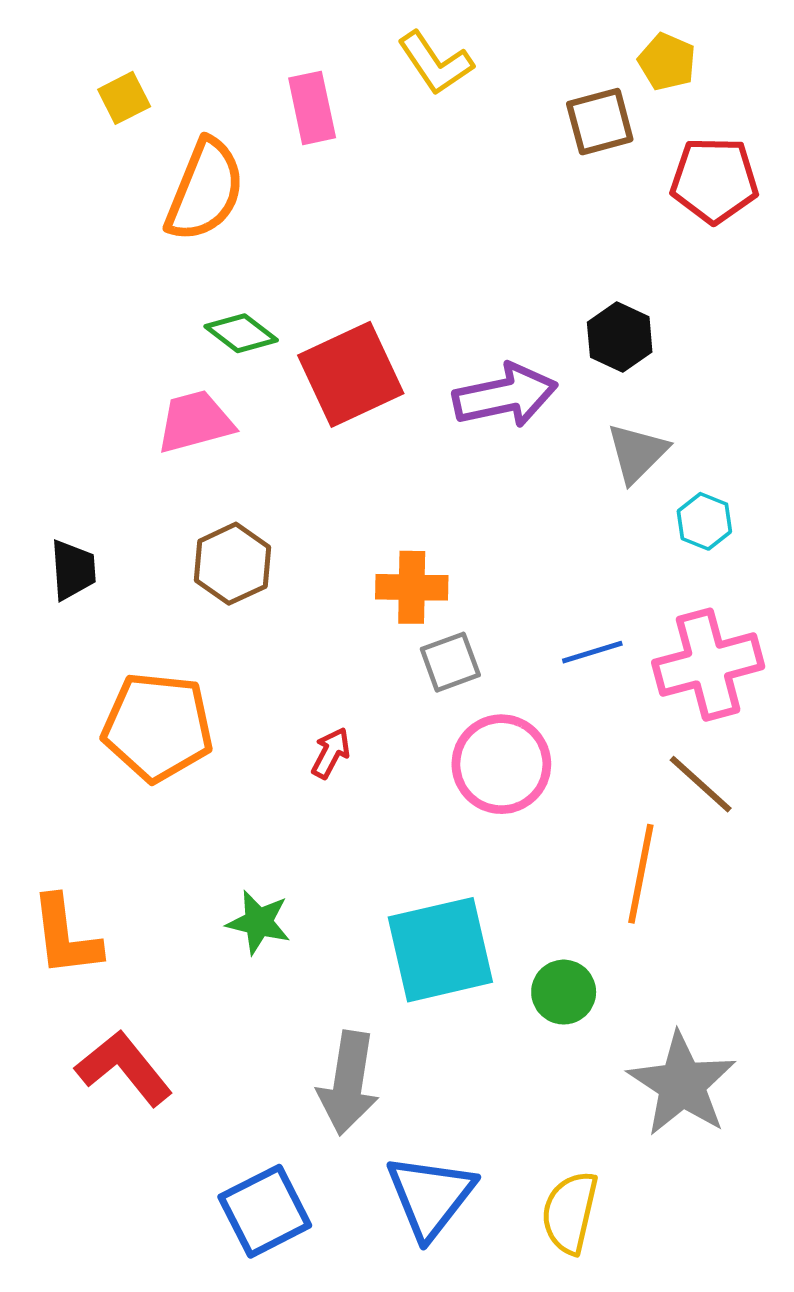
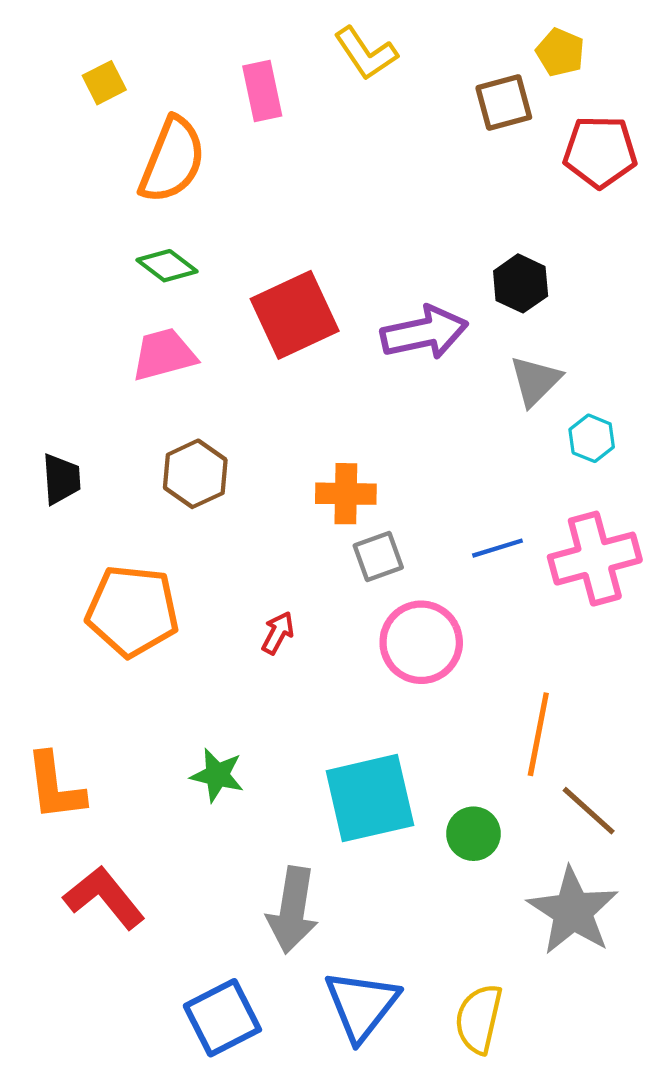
green diamond: (241, 333) -> (167, 266), moved
brown line: (701, 784) -> (589, 811), moved

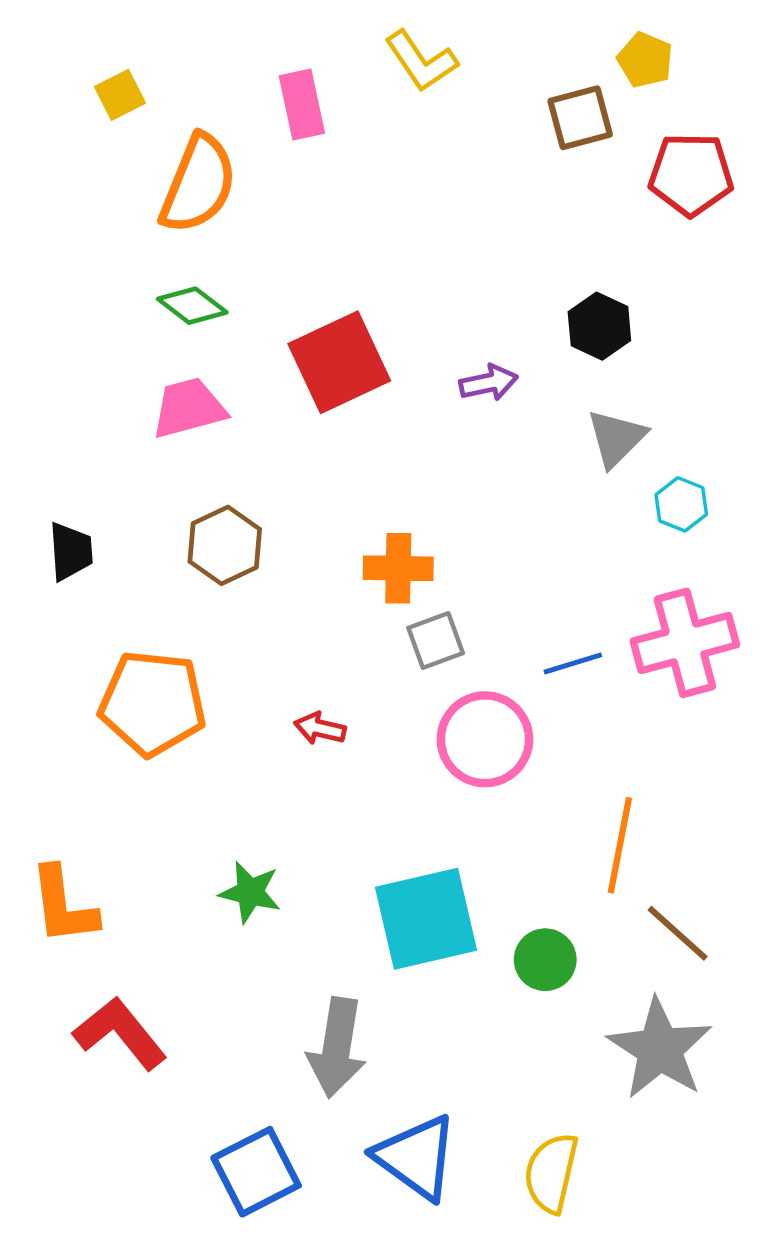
purple arrow: (424, 333) -> (489, 383), size x0.6
blue line: (498, 548) -> (573, 663), moved
red arrow: (278, 633) -> (320, 728), turned -105
blue triangle: (362, 1005) -> (416, 1157), turned -32

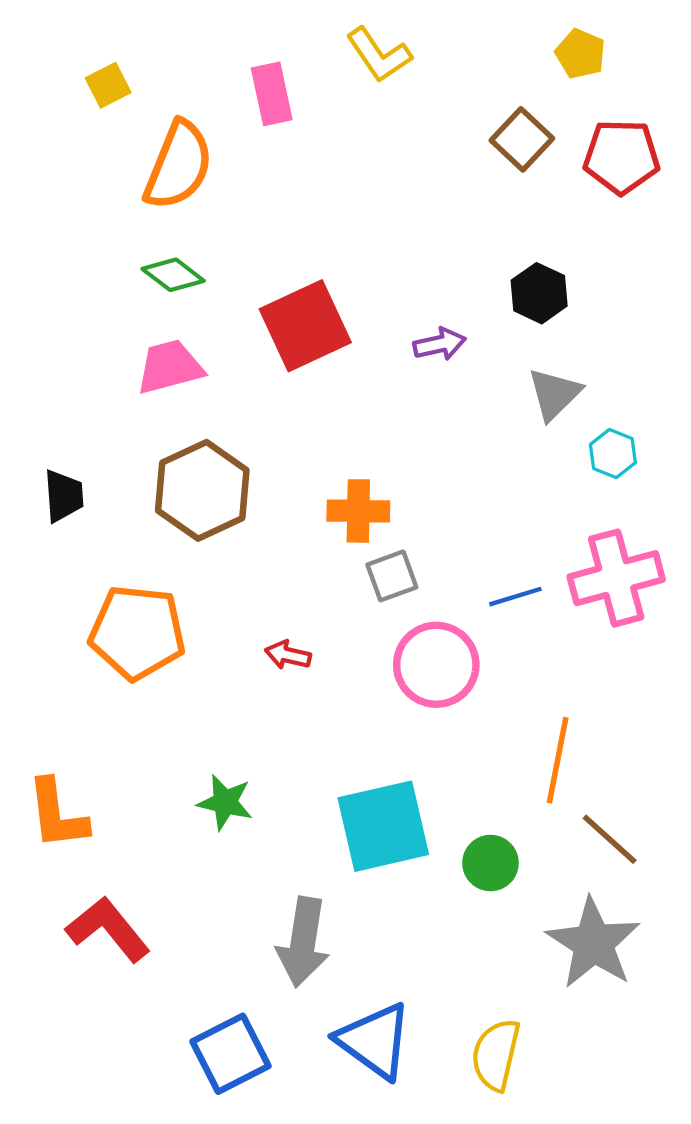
brown square: (580, 118) -> (522, 139), moved, turned -32
brown hexagon: (225, 545) -> (202, 490), size x1.4

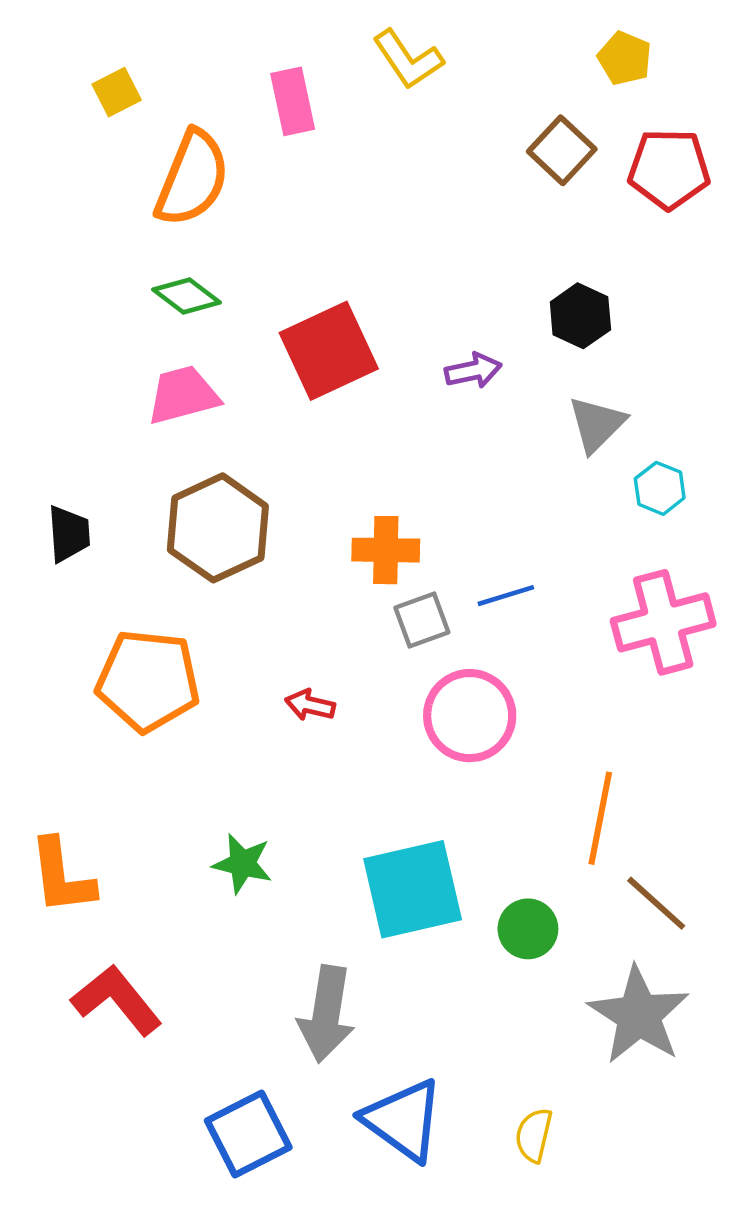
blue line: (515, 597) -> (506, 596), moved
yellow semicircle: (496, 1055) -> (534, 1135), size x0.7

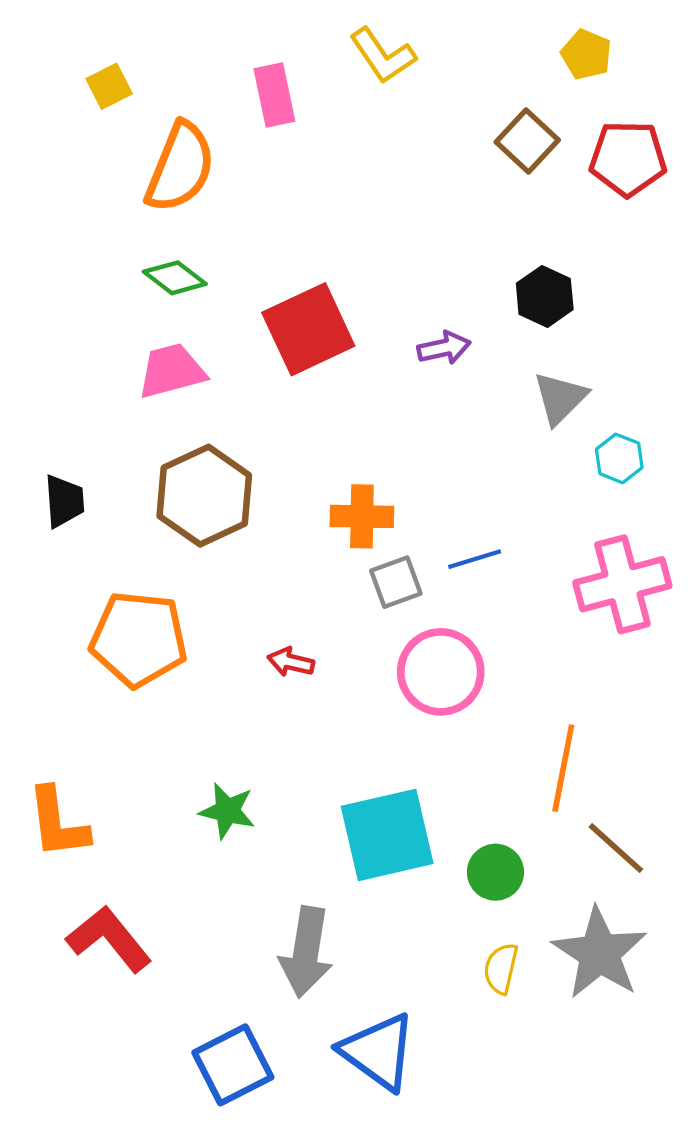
yellow semicircle: (534, 1135) -> (501, 968), moved

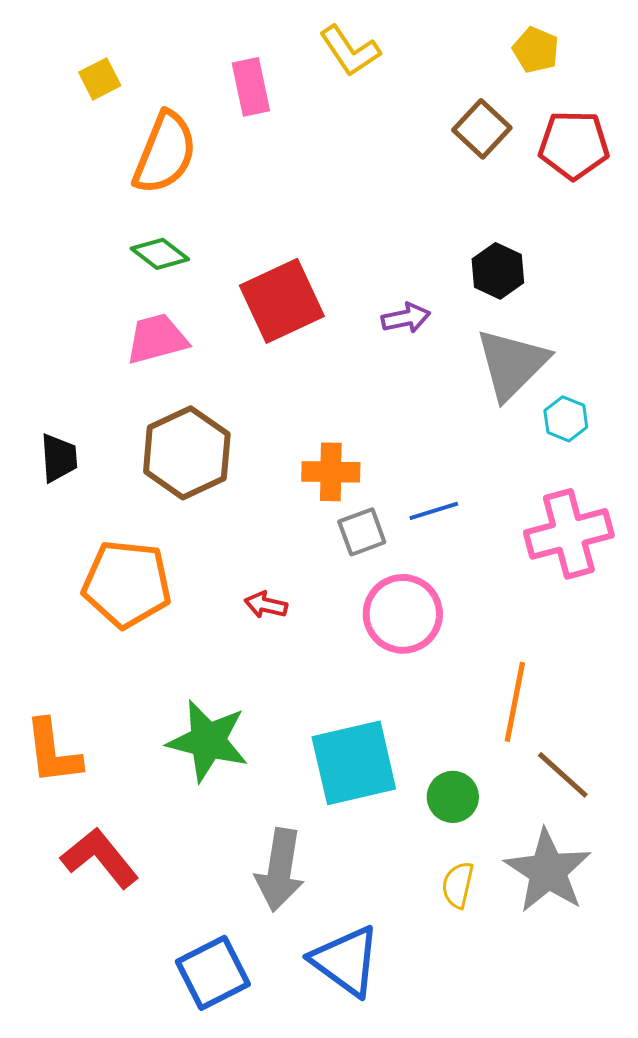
gray triangle: (560, 398) -> (512, 364), size x1.5
green star: (227, 811) -> (208, 741), size x1.6

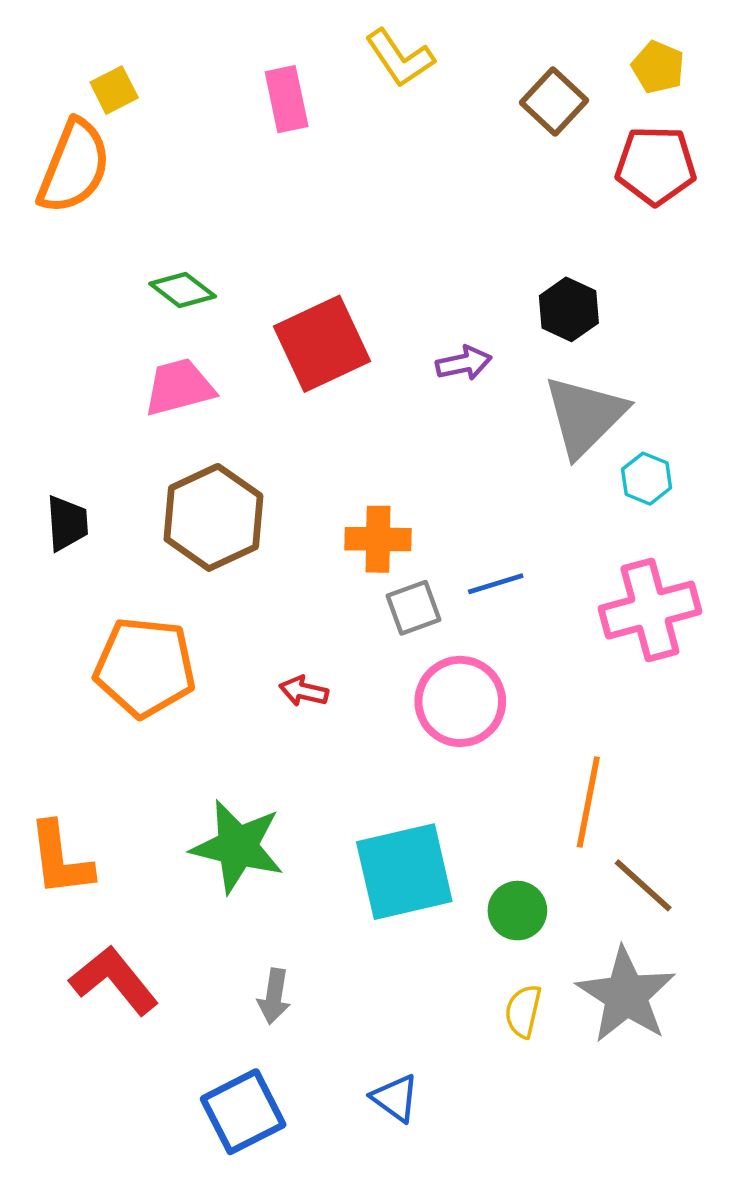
yellow pentagon: (536, 50) -> (658, 67), moved
brown square: (482, 129) -> (554, 101), moved
orange semicircle: (165, 153) -> (74, 167), moved
gray arrow: (280, 870) -> (274, 996), moved, size x0.6
blue triangle: (346, 961) -> (395, 1098), size x0.6

